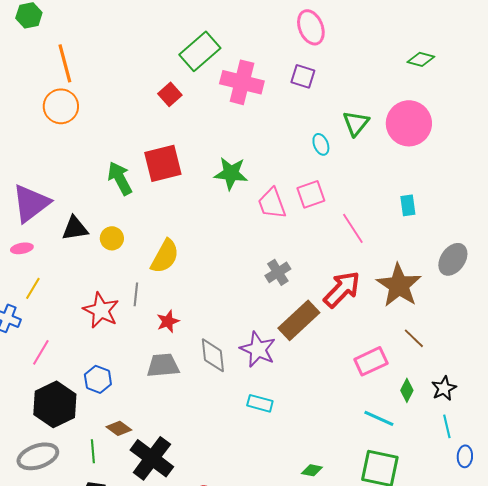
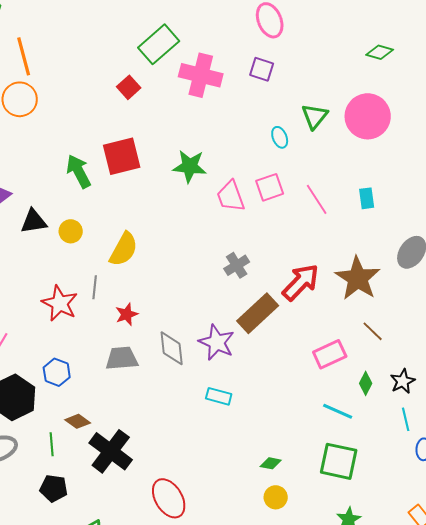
pink line: (353, 228) -> (317, 199), moved

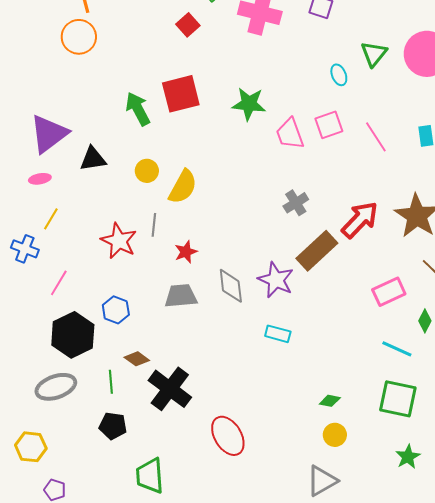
yellow circle: (71, 231) -> (147, 171), moved

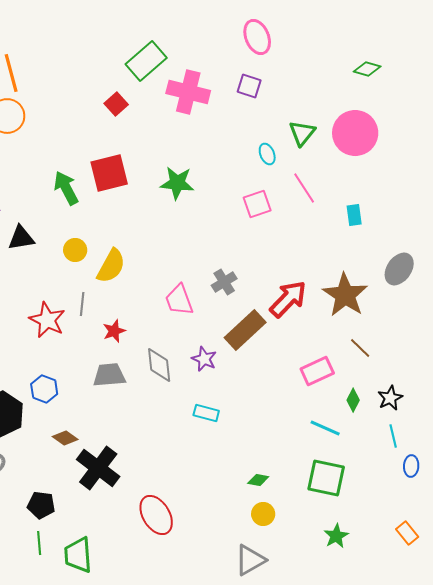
pink trapezoid: (290, 134) -> (179, 300), moved
pink line: (376, 137) -> (304, 188), moved
purple star: (276, 280) -> (204, 359), size x0.7
green line: (111, 382) -> (39, 543), moved

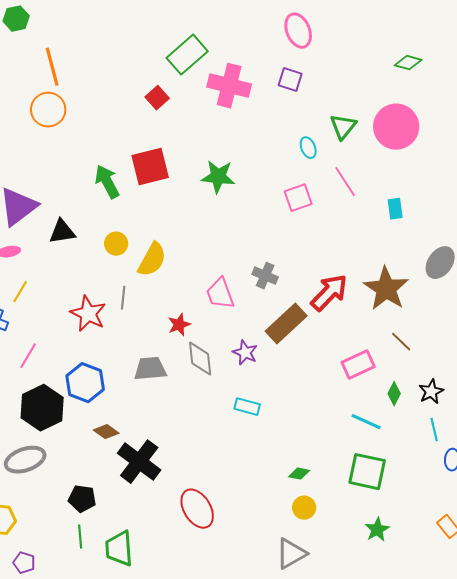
gray cross: (224, 282) -> (265, 276), turned -35
red star: (114, 331) -> (179, 325), moved
blue hexagon: (44, 389) -> (85, 383), size x1.4

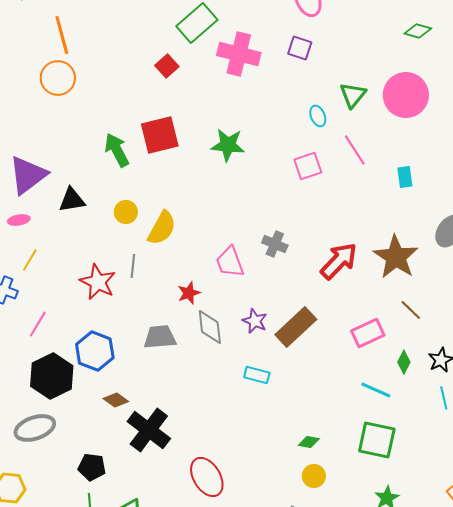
brown rectangle: (286, 324) -> (296, 327), moved

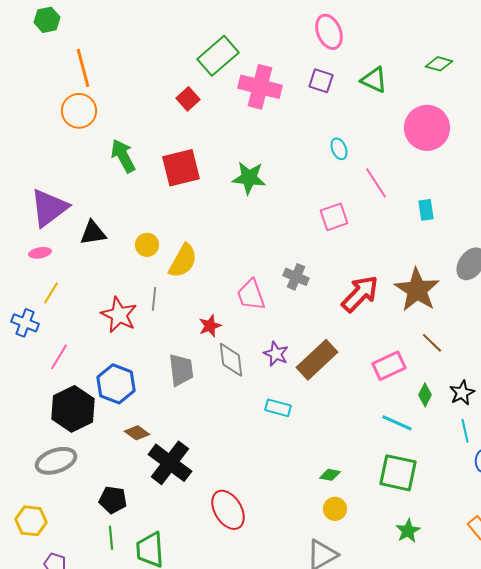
green triangle: (353, 95) -> (374, 80), moved, turned -44
green arrow: (117, 150) -> (123, 156), moved
pink square: (308, 166) -> (334, 217), moved
gray trapezoid: (160, 337) -> (181, 370), turned 88

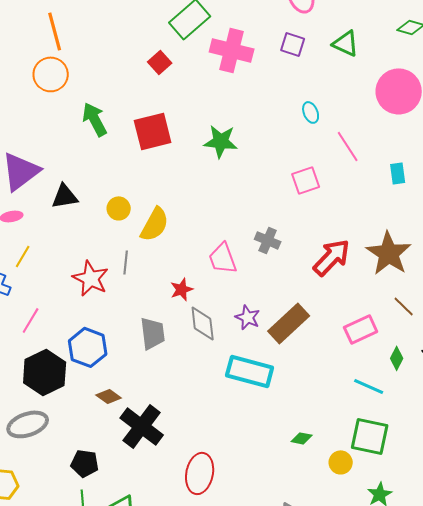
cyan rectangle: (278, 408) -> (250, 371), size x1.8
yellow circle: (335, 509) -> (341, 462), moved
red ellipse: (228, 510) -> (200, 473), turned 42

